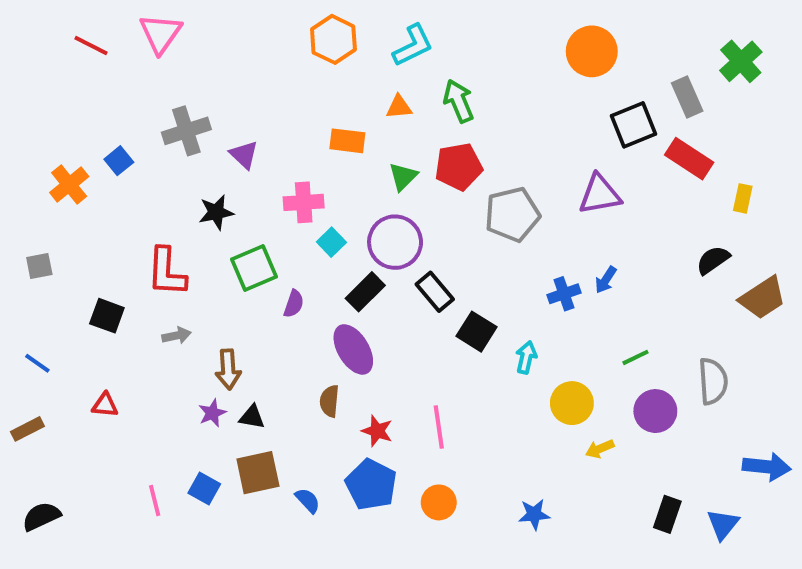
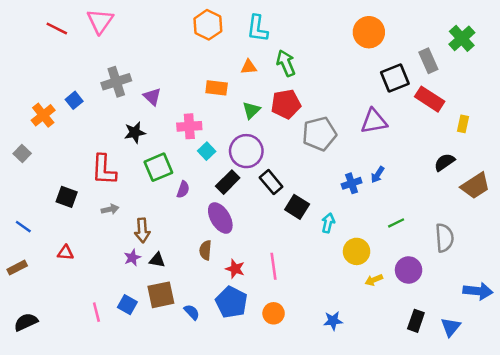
cyan L-shape: (413, 45) -> (257, 28), turned 124
gray square: (39, 266) -> (22, 154), moved, turned -35
purple circle: (655, 411) -> (409, 270), moved

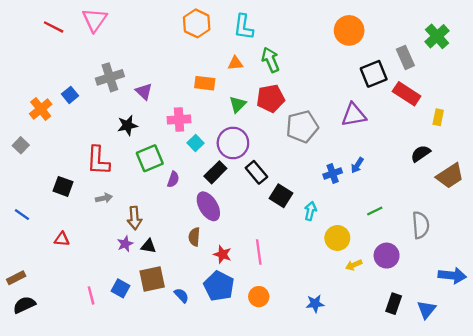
brown rectangle: (17, 268) -> (16, 278), moved

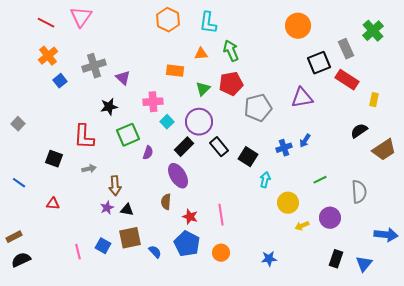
orange cross: (41, 109) -> (48, 56), moved
black square: (281, 196) -> (248, 157), moved

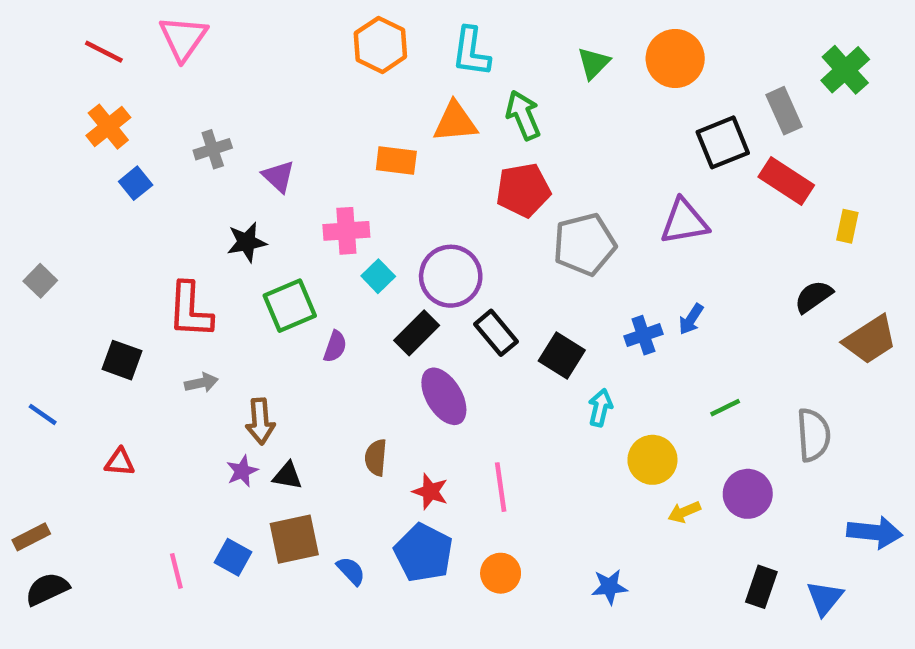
orange triangle: (201, 54) -> (455, 122), size x1.5
gray cross: (94, 66) -> (213, 149), size x0.7
green triangle: (203, 89) -> (594, 63), moved
purple ellipse: (178, 176) -> (444, 396), moved

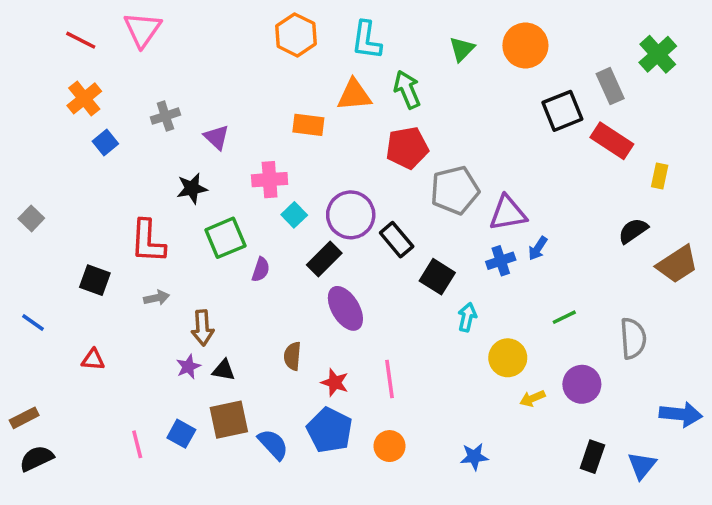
purple triangle: (684, 222) -> (508, 213), moved
black rectangle: (496, 333) -> (397, 240), moved
blue semicircle: (351, 571) -> (273, 444), size x1.4

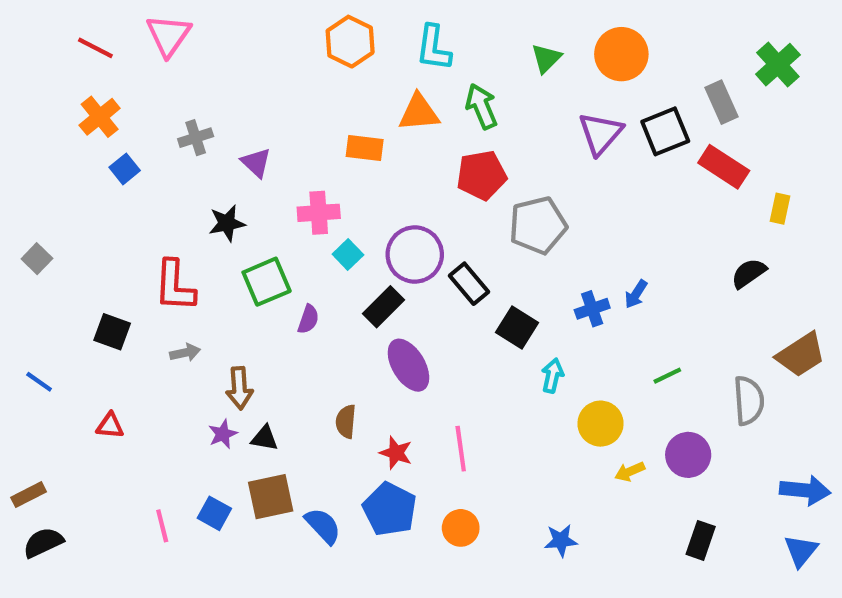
purple triangle: (508, 213) -> (600, 133), moved, turned -39
brown trapezoid: (677, 264) -> (801, 355), moved
blue triangle: (642, 465) -> (801, 551), moved

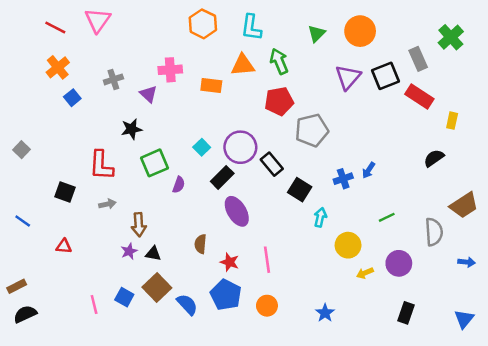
pink cross: (319, 213) -> (170, 70), moved
blue arrow: (805, 490) -> (467, 262), moved, size x0.6
brown square: (271, 497) -> (157, 288), turned -32
blue star: (561, 540) -> (325, 313), turned -30

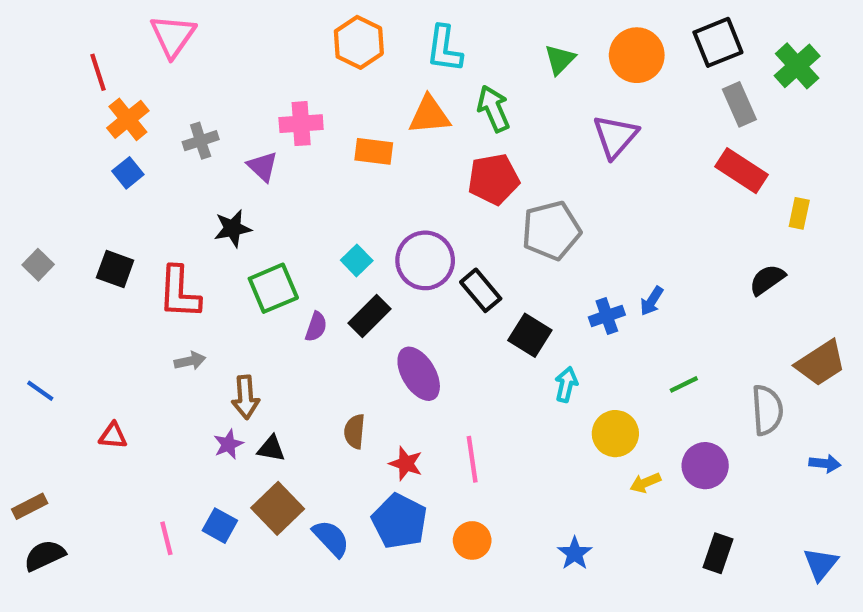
red line: (55, 27) -> (98, 72), moved, turned 45
orange cross: (58, 67) -> (128, 119), moved
black square: (385, 76) -> (718, 42), moved
black rectangle: (222, 177) -> (370, 316), moved
black square: (65, 192) -> (115, 269), moved

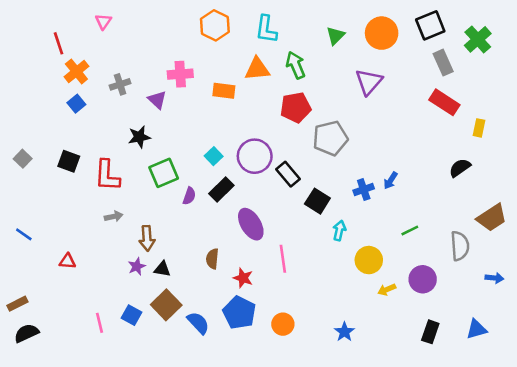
pink triangle: (173, 36) -> (103, 22), size x0.6
pink line: (472, 459) -> (283, 259), moved
blue triangle: (821, 564) -> (476, 329), moved, turned 35

